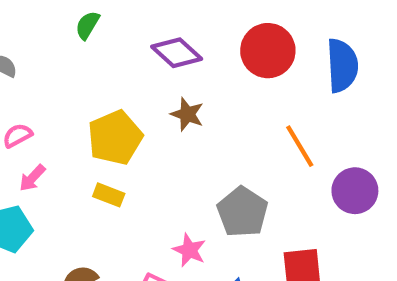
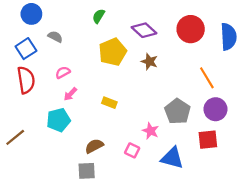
yellow pentagon: (115, 138) -> (113, 52), moved
purple circle: (355, 191) -> (215, 109), moved

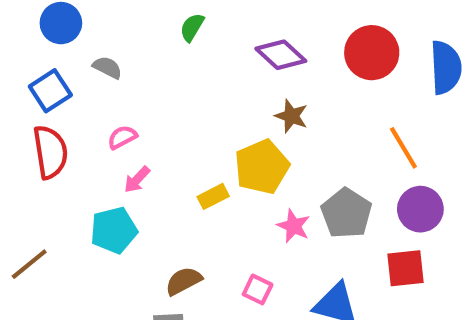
yellow pentagon: (113, 52) -> (262, 167), moved
yellow rectangle: (109, 103) -> (213, 196), turned -48
pink star: (151, 131) -> (293, 226), moved

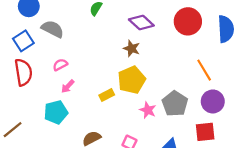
gray semicircle: (107, 67) -> (53, 29), size x1.5
brown star: (291, 116) -> (132, 48), moved

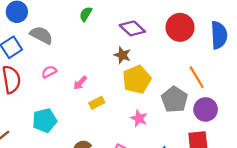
yellow pentagon: (132, 80) -> (137, 79), moved
pink arrow: (68, 86) -> (80, 83), moved
gray pentagon: (175, 104) -> (174, 99), moved

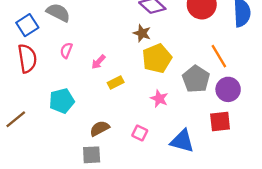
pink semicircle: (49, 72) -> (66, 50), turned -40

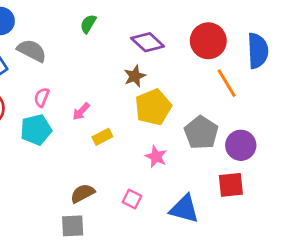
brown star: (142, 33) -> (135, 76), turned 30
orange line: (219, 56) -> (227, 83), moved
cyan pentagon: (62, 101) -> (36, 130), moved

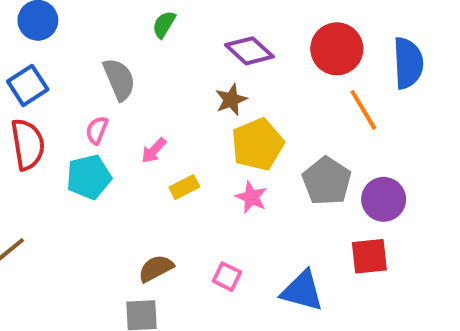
gray semicircle: (32, 51) -> (119, 79), moved, turned 40
pink star: (156, 157) -> (251, 197), moved

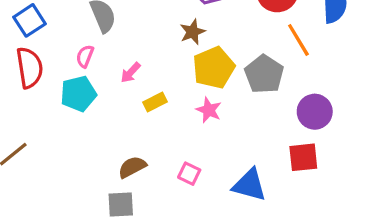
gray pentagon: (327, 181) -> (264, 74), moved

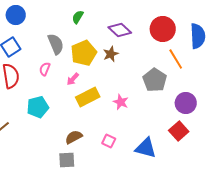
yellow pentagon: (214, 68) -> (84, 53), moved
cyan pentagon: (78, 94) -> (38, 107), moved
yellow rectangle: (155, 102) -> (88, 97), size x1.6
red square: (303, 157) -> (179, 131), turned -36

